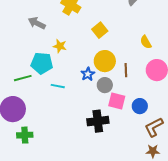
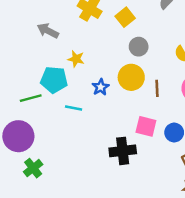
yellow square: (100, 30) -> (125, 17), moved
blue star: (88, 74) -> (101, 87), moved
gray circle: (105, 85) -> (139, 47), moved
green cross: (25, 135) -> (33, 168), turned -35

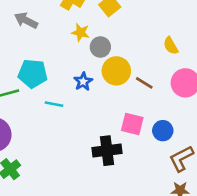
gray circle: (139, 47) -> (100, 47), moved
yellow star: (76, 59) -> (80, 32), moved
brown line: (157, 88) -> (144, 83), turned -56

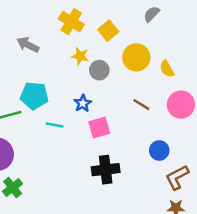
yellow circle: (116, 71) -> (136, 57), moved
pink square: (132, 124) -> (99, 128), moved, turned -30

